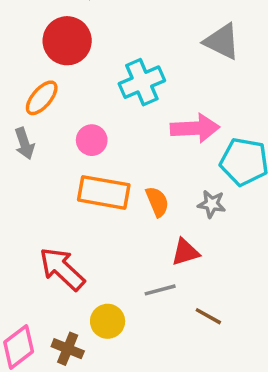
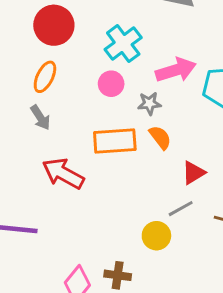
pink circle: (92, 140) -> (111, 84), moved
gray star: (212, 204) -> (149, 103), moved
red arrow: (62, 269) -> (63, 173), moved
yellow circle: (108, 321) -> (156, 236), moved

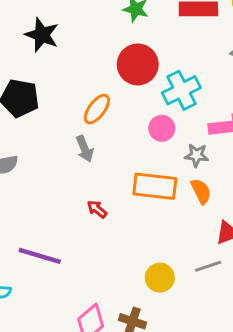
red circle: (54, 25) -> (138, 64), moved
red arrow: (63, 173) -> (97, 209), size x0.5
yellow circle: (156, 236) -> (160, 278), moved

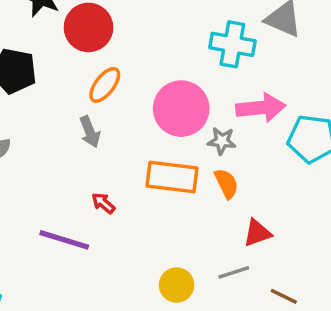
red circle: (138, 64) -> (89, 27), moved
cyan cross: (181, 90) -> (232, 44), moved, turned 36
pink circle: (162, 128) -> (181, 109), size x1.8
purple line: (40, 256) -> (64, 240), moved

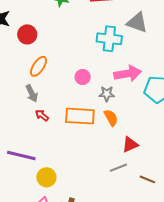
red circle: (89, 27) -> (27, 34), size x0.7
pink circle: (181, 109) -> (83, 77), size x0.5
red arrow: (103, 203) -> (42, 115), moved
yellow circle: (177, 285) -> (46, 177), moved

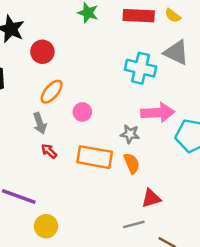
pink circle: (83, 77) -> (82, 112), moved

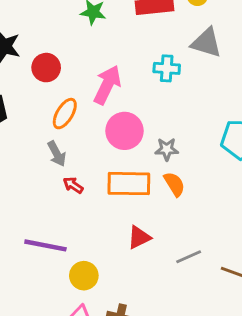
cyan cross: (140, 68) -> (167, 68), size x0.7
pink circle: (82, 112) -> (124, 131), moved, size x1.6
pink arrow: (158, 113) -> (107, 85), moved, turned -52
red triangle: (151, 198) -> (139, 237), moved

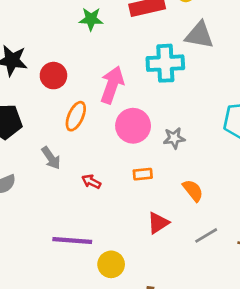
cyan cross: (167, 68) -> (165, 63), size x1.5
gray arrow: (57, 154) -> (51, 158), moved
orange rectangle: (129, 184) -> (143, 174), size x0.5
orange semicircle: (174, 184) -> (193, 190), moved

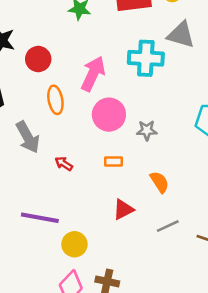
orange ellipse: (76, 116) -> (55, 100), turned -40
gray arrow: (51, 158) -> (28, 137), size x1.4

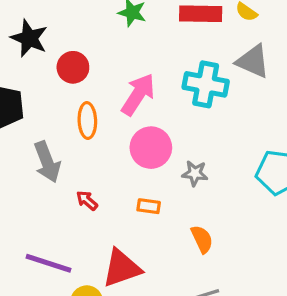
red triangle: (123, 209) -> (122, 268), moved, size x1.5

